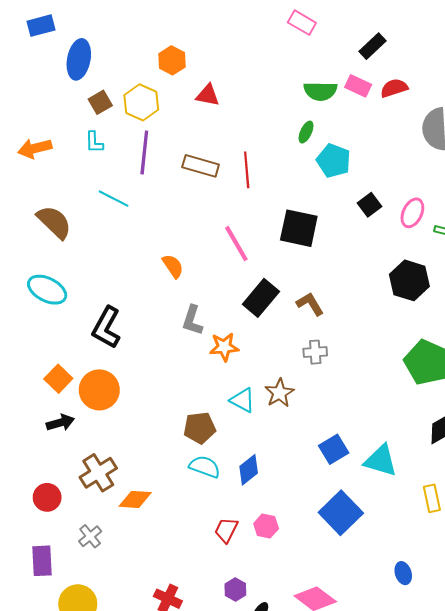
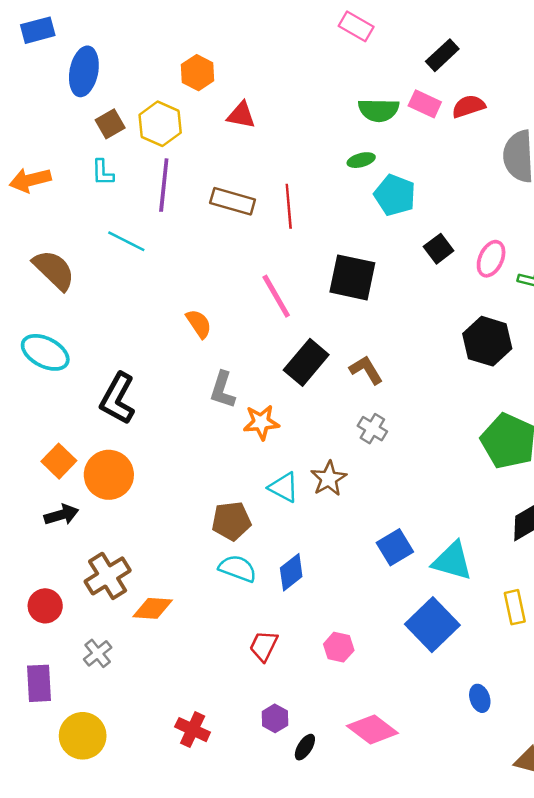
green ellipse: (306, 132) -> (361, 160), turned 50
gray cross: (315, 352) -> (372, 429), turned 35
blue square: (341, 513) -> (432, 625), moved
pink hexagon: (266, 526) -> (339, 647), moved

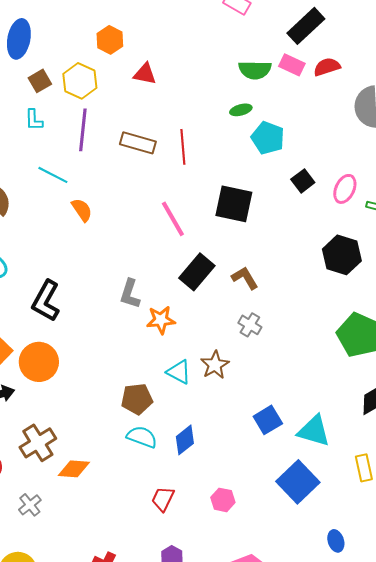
black rectangle: (442, 55) -> (306, 26), size x1.4
orange semicircle: (199, 324) -> (82, 210), moved

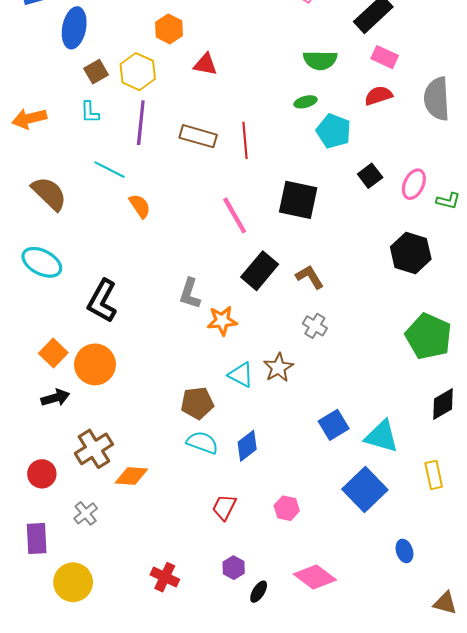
pink rectangle: (292, 65) -> (385, 57), moved
red semicircle: (327, 67) -> (378, 96), moved

